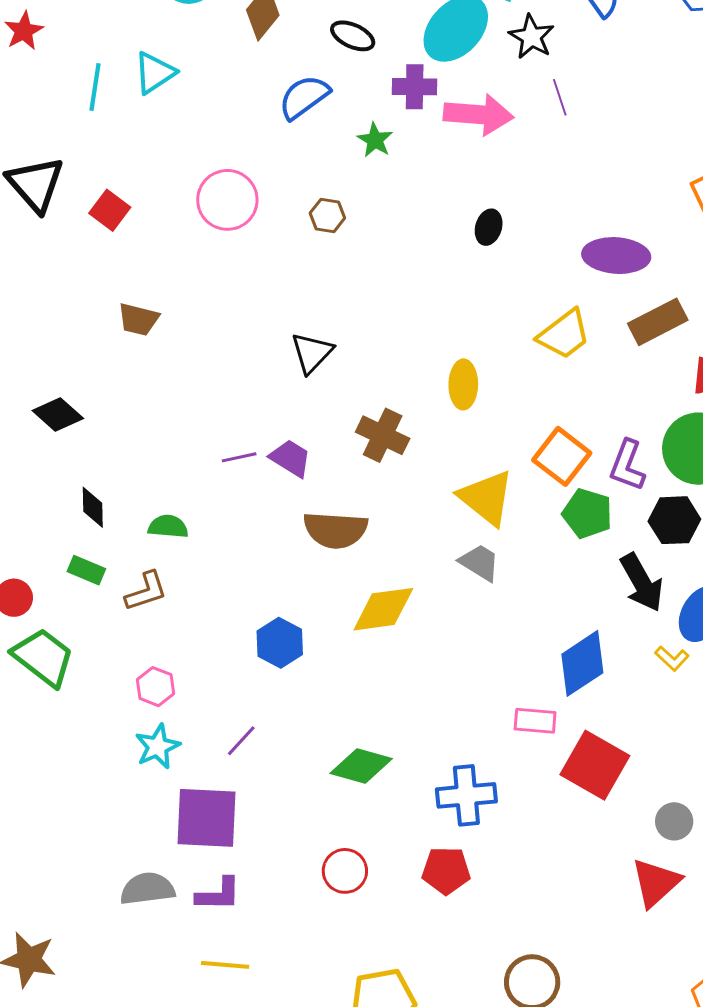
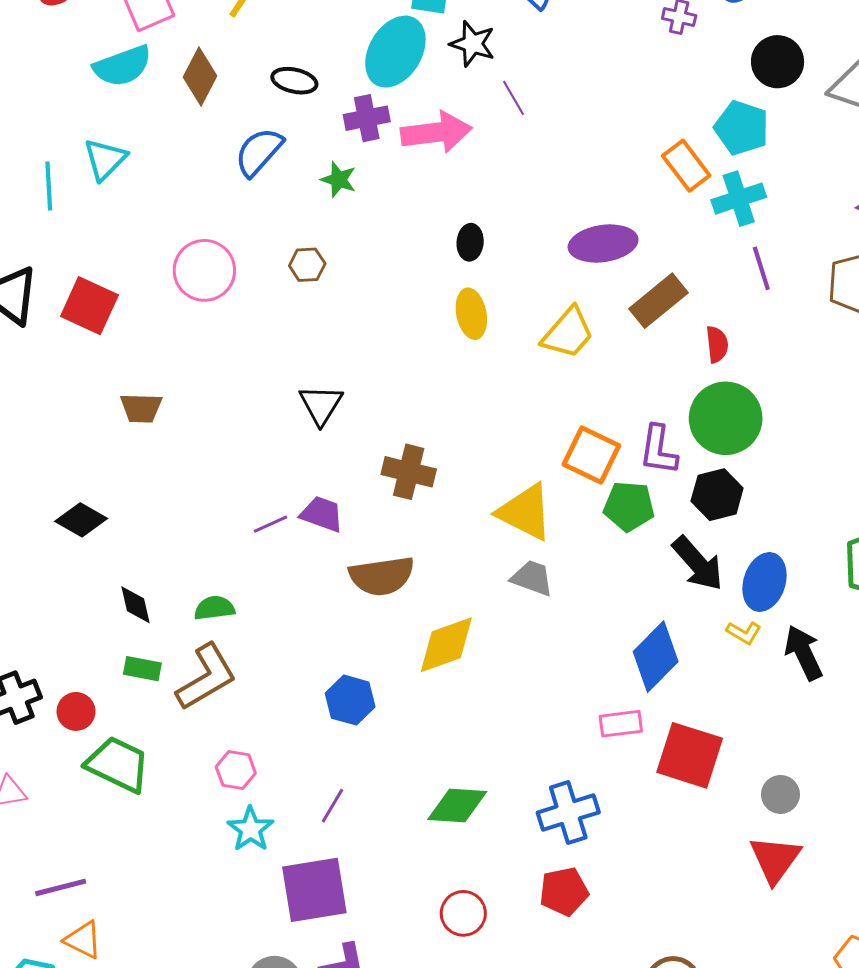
red square: (110, 210) -> (89, 306), size x1.4
yellow ellipse: (463, 384) -> (471, 314), moved
brown L-shape: (146, 591) -> (206, 677), size x1.5

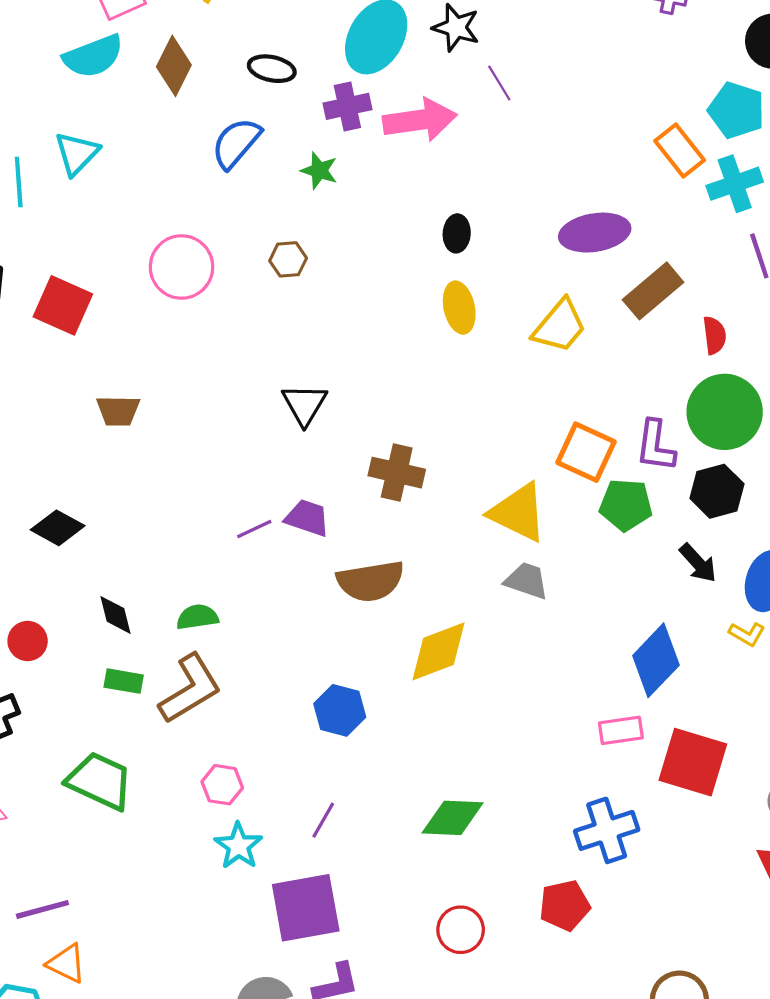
black arrow: (698, 564) -> (698, 563), size x0.7
red circle: (76, 711) -> (28, 641), moved
blue cross: (568, 812) -> (607, 830), moved

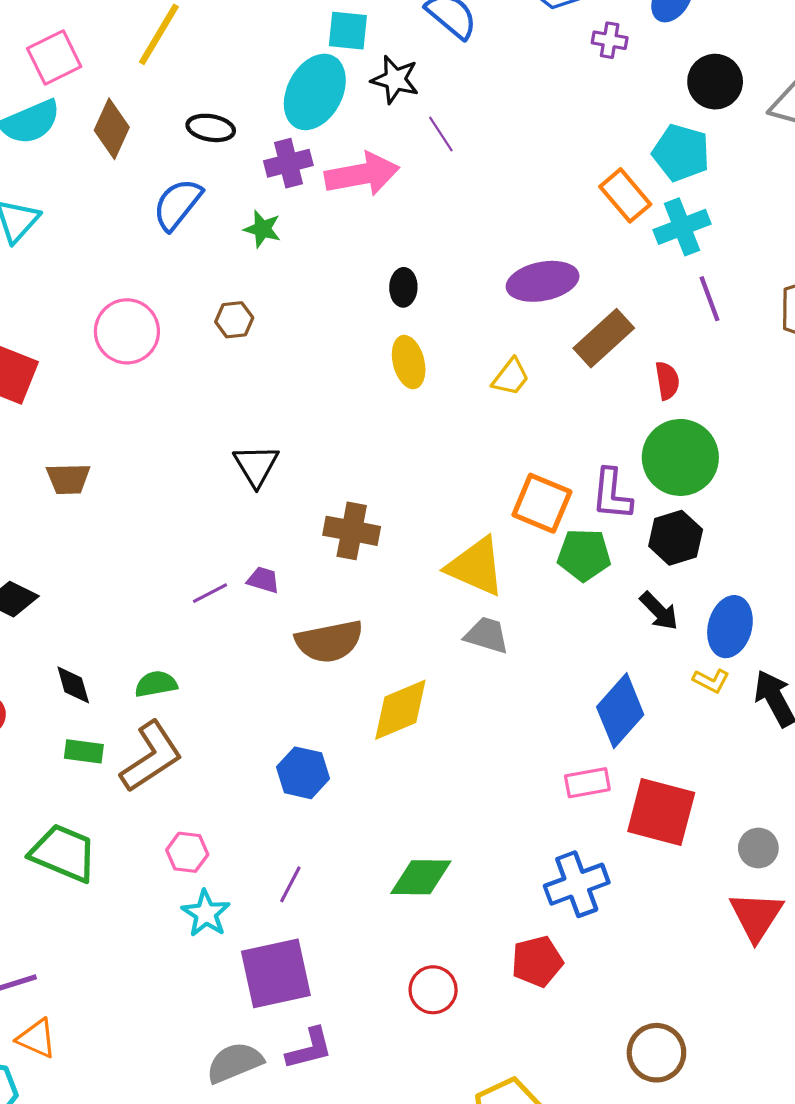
yellow trapezoid: (560, 326) -> (511, 377), size x0.7
purple trapezoid: (307, 518) -> (263, 580), size x0.7

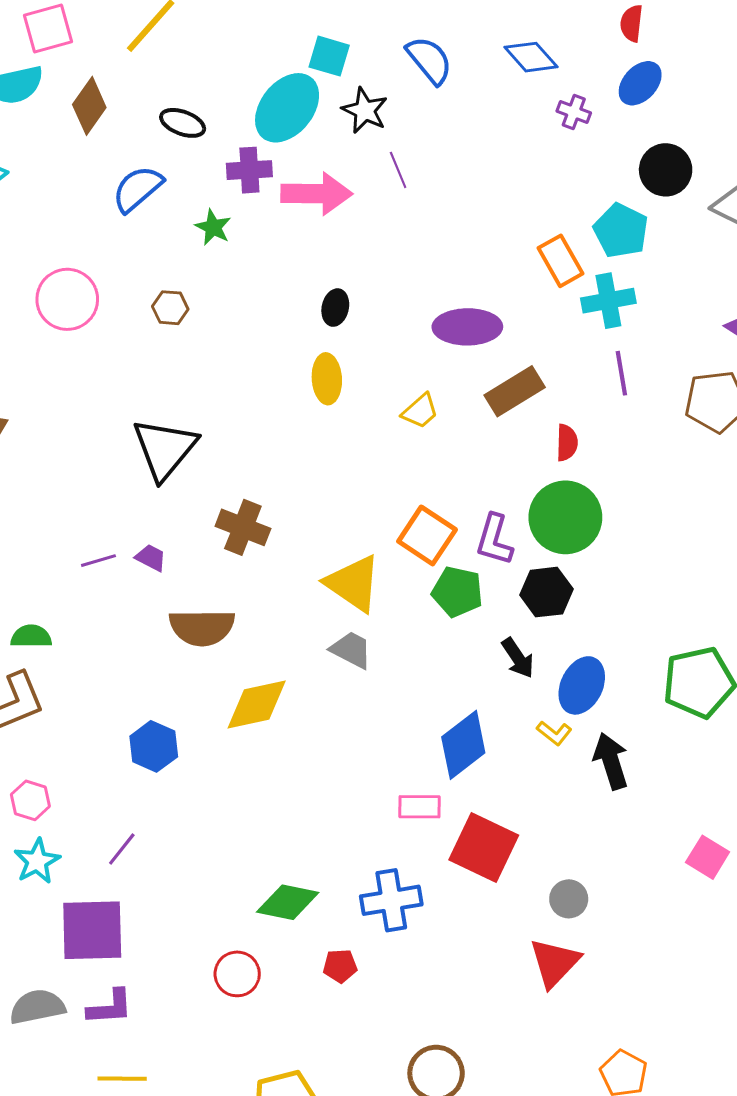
black triangle: (256, 466) -> (165, 449), size x1.5
green diamond: (421, 877) -> (288, 902), moved
red pentagon: (537, 961) -> (340, 966), size x0.7

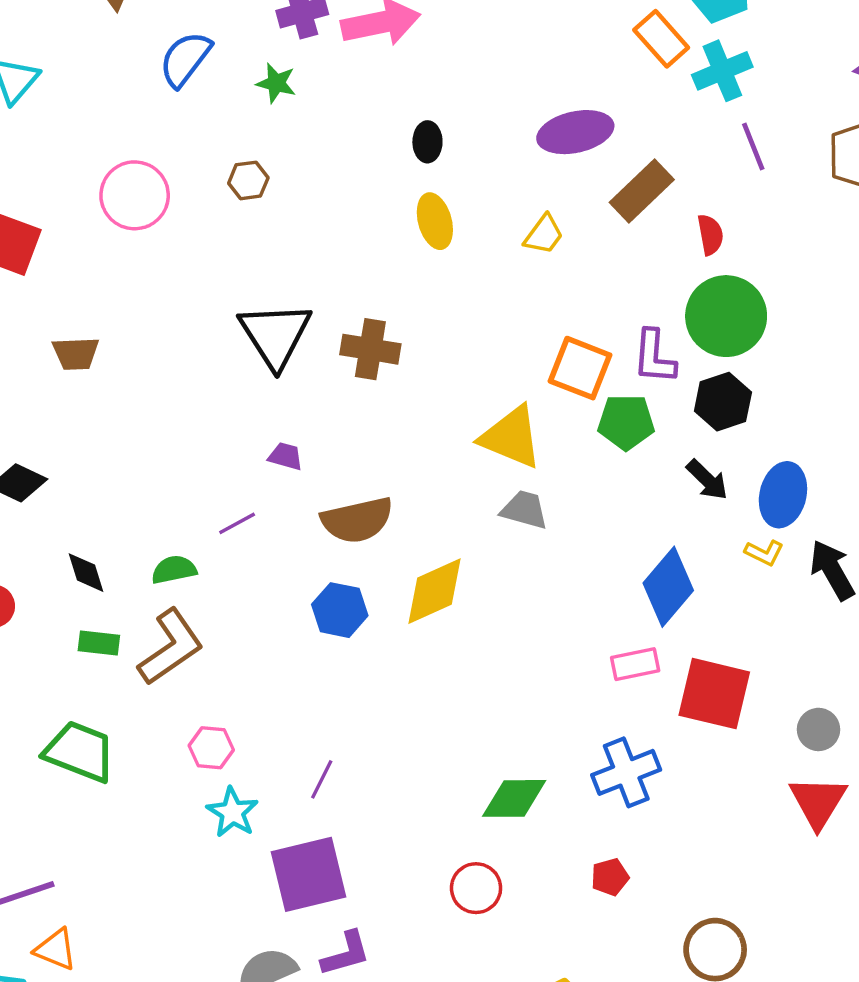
brown cross: (243, 527) -> (370, 349), moved
purple line: (98, 561) -> (237, 523), moved
blue hexagon: (154, 746) -> (340, 610), moved
red pentagon: (340, 966) -> (610, 877), moved

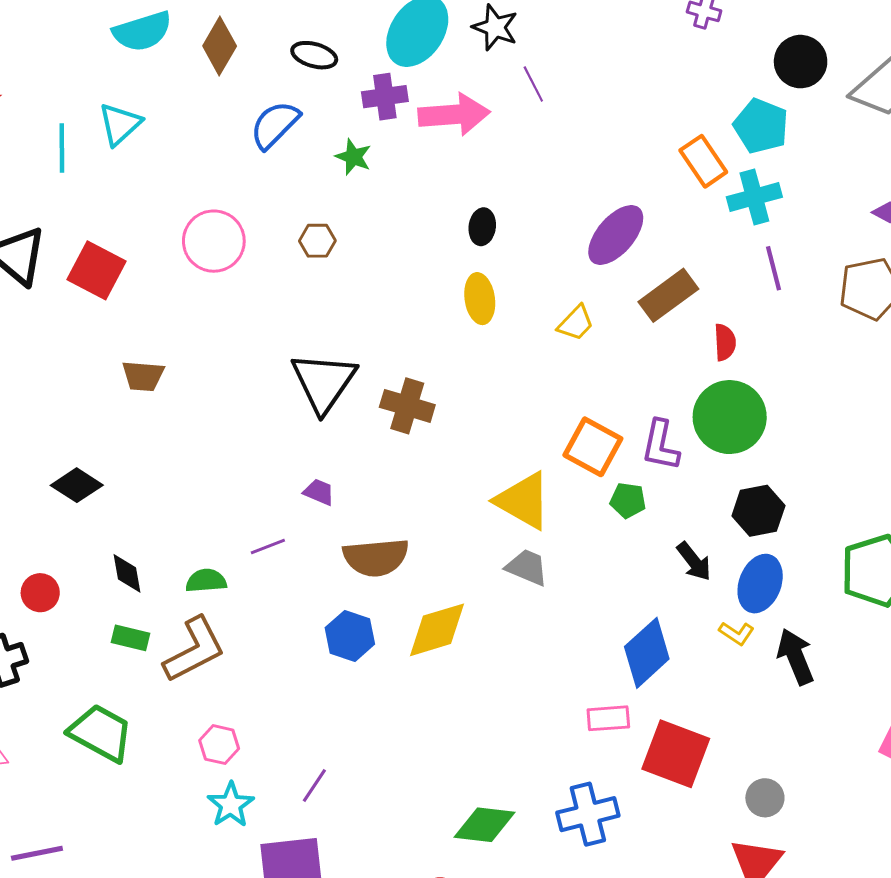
purple ellipse: (575, 132) -> (616, 235), turned -44
black hexagon: (723, 402) -> (758, 511), moved
green pentagon: (626, 422) -> (628, 500), size x0.7

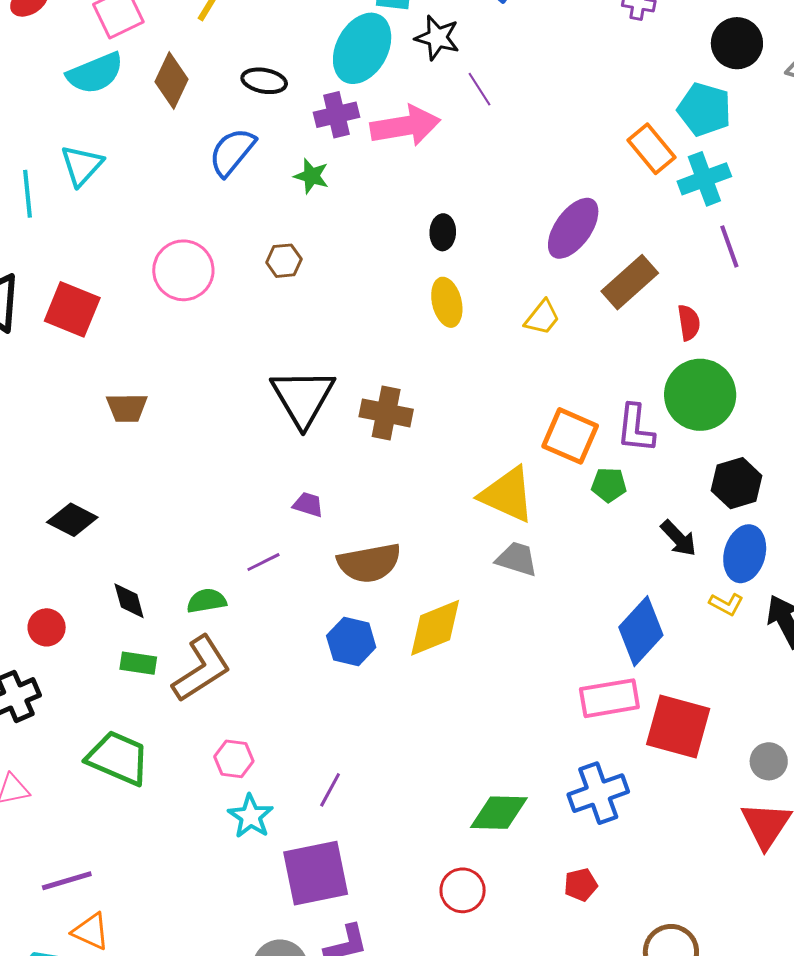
pink rectangle: (608, 718) -> (609, 698), size x1.4

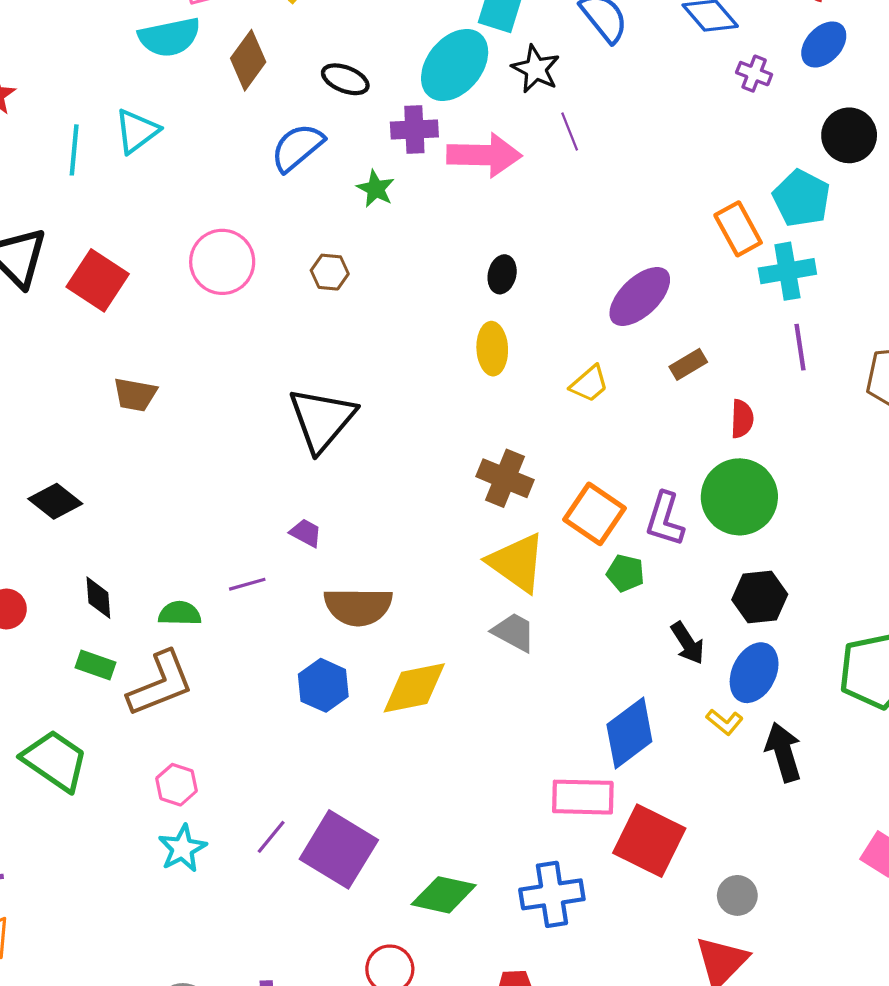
brown rectangle: (630, 282) -> (688, 364), size x0.6
brown cross: (386, 413) -> (505, 478), moved
purple square: (316, 873) -> (339, 849), moved, turned 32

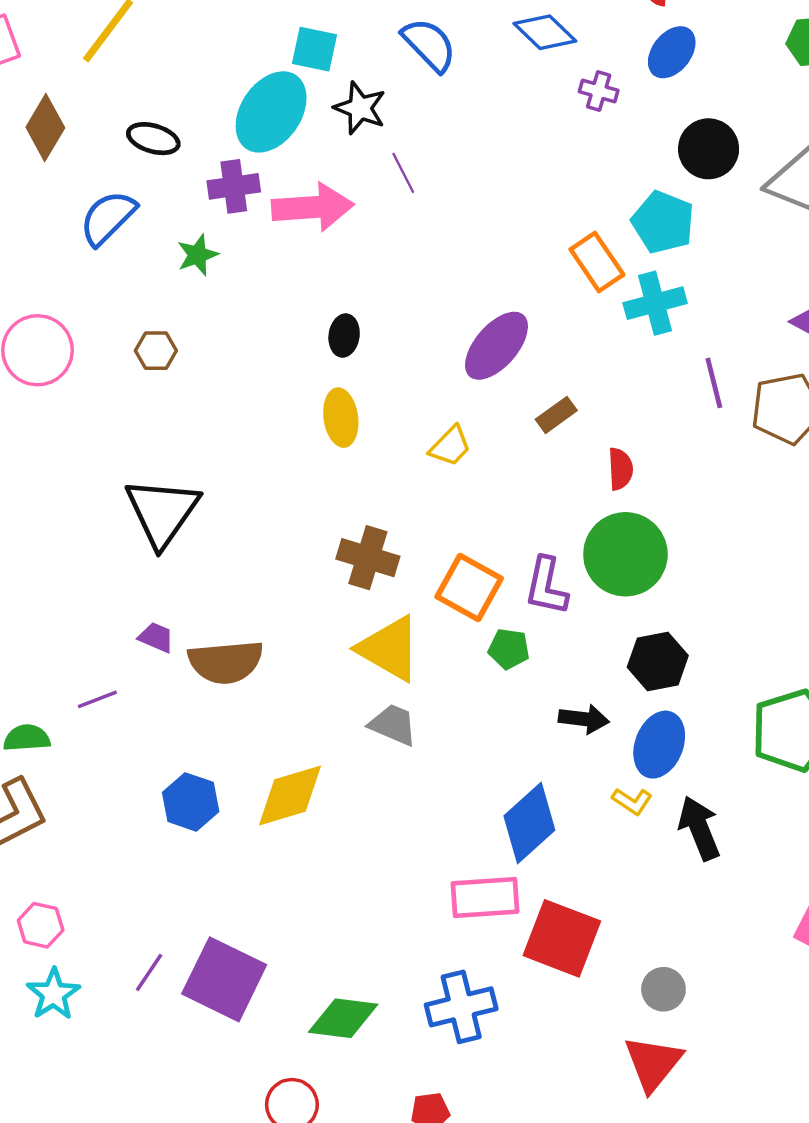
green star: (376, 189) -> (197, 255), turned 30
purple line: (800, 347) -> (714, 383), moved
brown semicircle: (358, 606) -> (226, 662), moved
black arrow: (688, 643) -> (584, 719), turned -45

